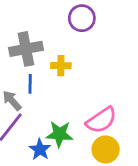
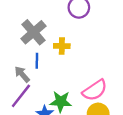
gray cross: (26, 49) -> (33, 32), turned -30

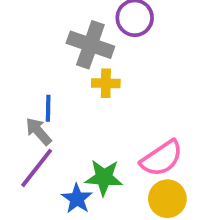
gray cross: (33, 32) -> (90, 45), moved, turned -30
blue line: (37, 61) -> (48, 108), moved

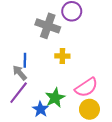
yellow cross: (106, 83) -> (62, 56), moved
green star: (104, 178) -> (55, 98), turned -30

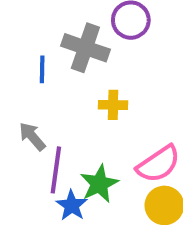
blue line: (25, 60) -> (42, 69), moved
purple line: (19, 93) -> (56, 170), moved, turned -30

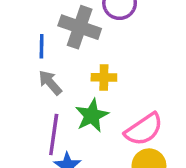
gray arrow: (32, 136) -> (50, 83), moved
green star: (99, 184) -> (92, 116), moved

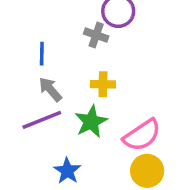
gray cross: (80, 27) -> (96, 35), moved, size x0.6
purple line: (54, 135) -> (42, 120), moved, turned 60

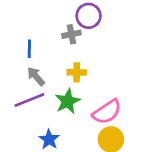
gray cross: (96, 35) -> (71, 34), turned -30

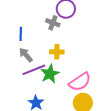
gray cross: (71, 34) -> (53, 23), turned 32
purple line: (29, 100) -> (34, 70), moved

